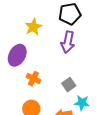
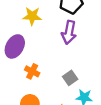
yellow star: (33, 27) -> (32, 16), turned 30

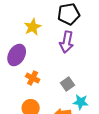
yellow star: (32, 16) -> (33, 27), turned -30

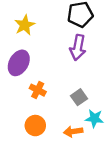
yellow star: (33, 27) -> (25, 25), moved

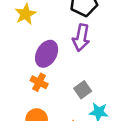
purple ellipse: (19, 63) -> (47, 54), moved

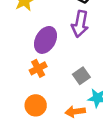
orange cross: (39, 82) -> (38, 68), turned 35

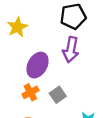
gray square: (81, 76) -> (58, 95), moved

